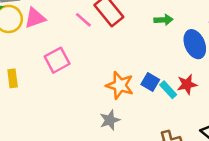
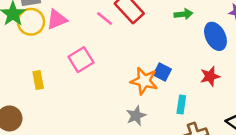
blue square: (150, 82) -> (162, 72), moved
cyan rectangle: (168, 90) -> (181, 104), moved, turned 54

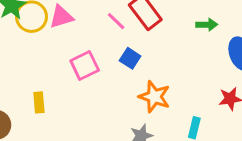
blue square: (162, 72) -> (130, 58), moved
yellow rectangle: (38, 80) -> (39, 102), moved

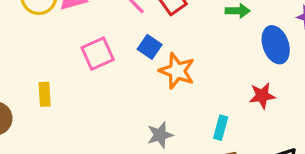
orange star: (154, 97) -> (177, 71), moved

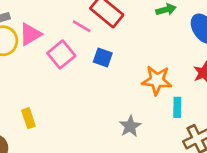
pink square: (98, 54) -> (61, 54), moved
orange star: (177, 71) -> (157, 80), moved

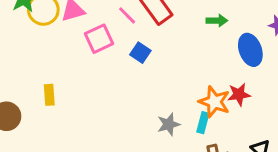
orange star: (157, 80) -> (214, 102), moved
gray star: (130, 126) -> (169, 124), moved

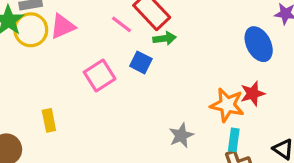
green arrow: (217, 21) -> (165, 38), moved
pink square: (99, 39) -> (100, 75), moved
cyan rectangle: (203, 123) -> (234, 140), moved

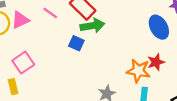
pink line: (122, 24) -> (50, 13), moved
green arrow: (165, 38) -> (92, 26), size x1.5
pink square: (100, 75) -> (23, 63), moved

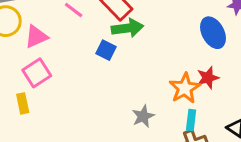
pink triangle: (20, 20) -> (36, 37), moved
orange star: (138, 71) -> (185, 88), turned 30

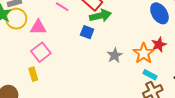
pink triangle: (36, 37) -> (38, 27), turned 30
gray star: (143, 116) -> (115, 55), moved
cyan rectangle: (191, 120) -> (150, 75), turned -64

